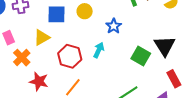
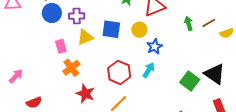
blue star: (114, 26) -> (155, 47), moved
yellow triangle: (42, 37) -> (85, 37), moved
black triangle: (165, 46) -> (215, 74), turned -30

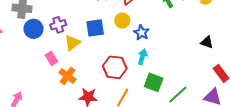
black triangle: (215, 74) -> (207, 42), size x0.6
green square: (190, 81) -> (154, 82), moved

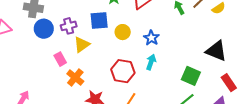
yellow circle: (122, 20) -> (123, 32), moved
blue square: (95, 28) -> (99, 21), moved
black triangle: (207, 42) -> (216, 51), size x1.6
green square: (154, 82) -> (191, 76), moved

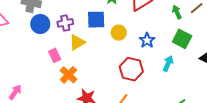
cyan arrow: (151, 62) -> (168, 63), moved
red hexagon: (123, 71) -> (131, 69), moved
green square: (191, 76) -> (182, 39), moved

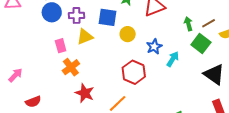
green square: (182, 39) -> (201, 43), moved
cyan arrow: (168, 63) -> (173, 59), moved

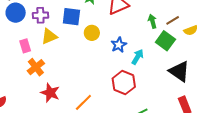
red hexagon: (134, 72) -> (124, 83), moved

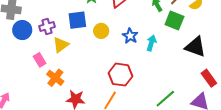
red hexagon: (124, 83) -> (121, 75), moved

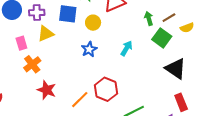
yellow circle: (101, 31) -> (93, 23), moved
blue star: (130, 36) -> (89, 49), moved
cyan arrow: (151, 43) -> (126, 48), moved
red hexagon: (121, 75) -> (106, 89), moved

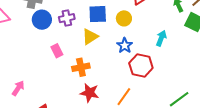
yellow triangle: (46, 34) -> (90, 37), moved
orange cross: (32, 64) -> (81, 67), moved, turned 36
red hexagon: (106, 89) -> (141, 65), moved

